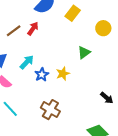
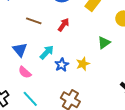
red arrow: (33, 29) -> (63, 25), moved
brown line: (14, 31) -> (34, 21), turned 56

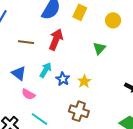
red arrow: (63, 25) -> (56, 39), size x1.5
yellow star: (83, 64) -> (84, 81), moved

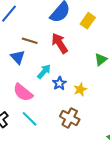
red arrow: (56, 39) -> (60, 43), turned -65
blue triangle: (19, 73) -> (18, 57), moved
pink semicircle: (28, 94) -> (23, 92), size x1.5

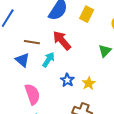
cyan arrow: (44, 72) -> (48, 60), moved
pink semicircle: (23, 92) -> (32, 94), turned -140

